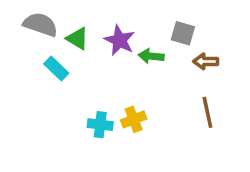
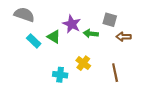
green triangle: (77, 39) -> (54, 37), moved
brown line: (207, 112) -> (115, 73), moved
yellow cross: (134, 119) -> (83, 63), moved, turned -32

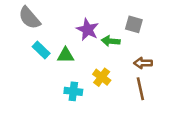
gray semicircle: (24, 15) -> (29, 18), turned -150
green triangle: (54, 37) -> (66, 55), moved, turned -32
brown arrow: (123, 37) -> (143, 63), moved

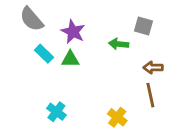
purple star: (88, 29) -> (73, 32), moved
yellow cross: (102, 77) -> (117, 117), moved
cyan cross: (73, 91) -> (56, 112), moved, turned 30

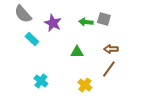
green arrow: (119, 44) -> (86, 22), moved
green triangle: (70, 59) -> (77, 52), moved
brown line: (150, 95) -> (109, 69), turned 48

